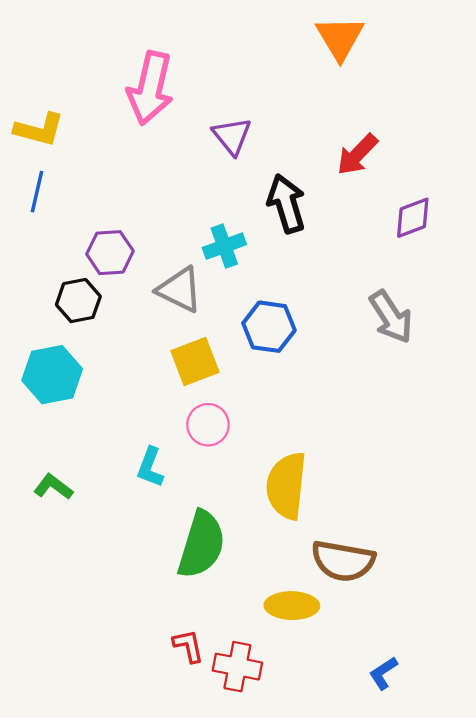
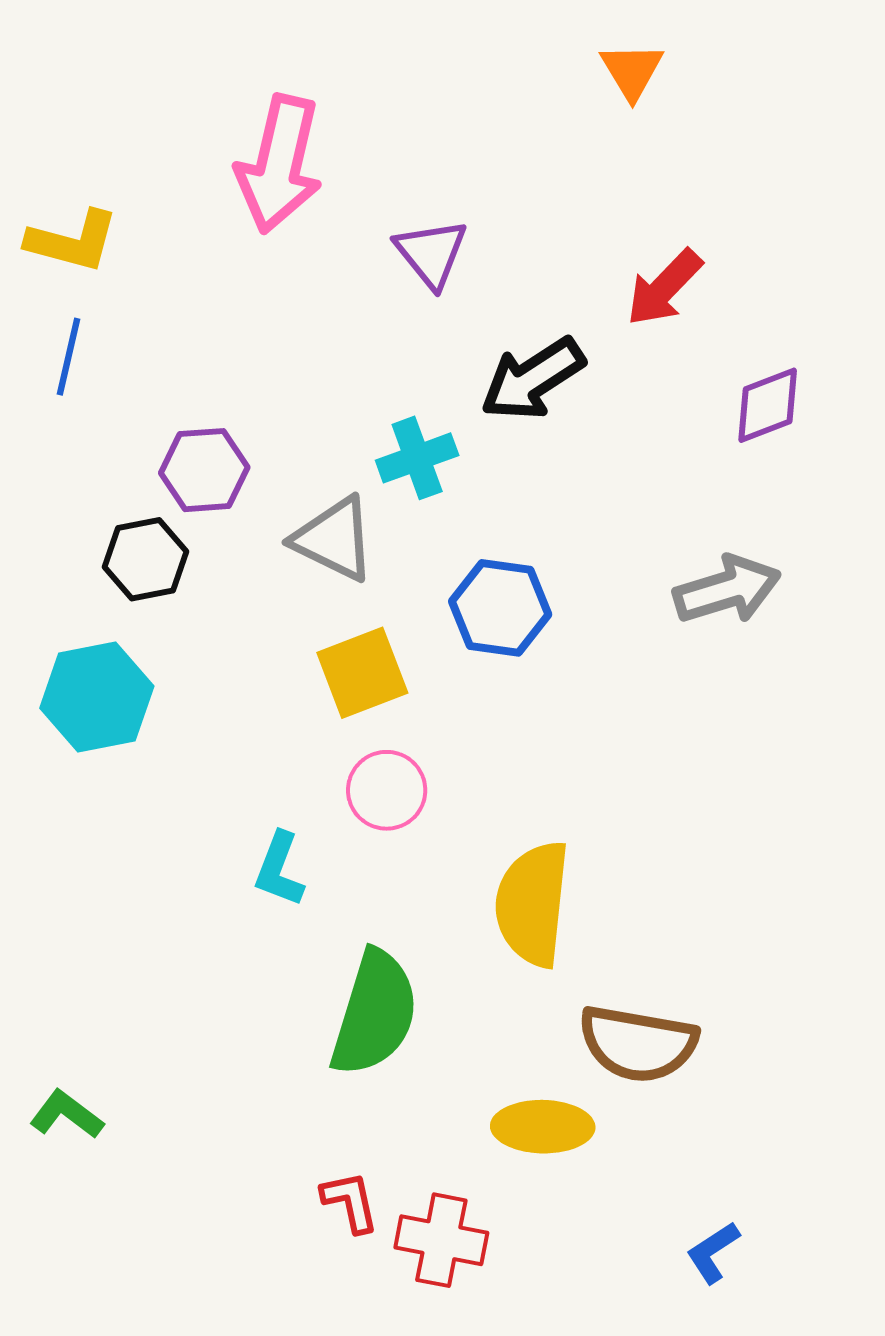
orange triangle: (340, 38) -> (632, 71), size x0.7
black arrow: (286, 204) -> (533, 379), turned -106
gray arrow: (391, 317) -> (727, 590), turned -74
green L-shape: (53, 487) -> (66, 1115), moved

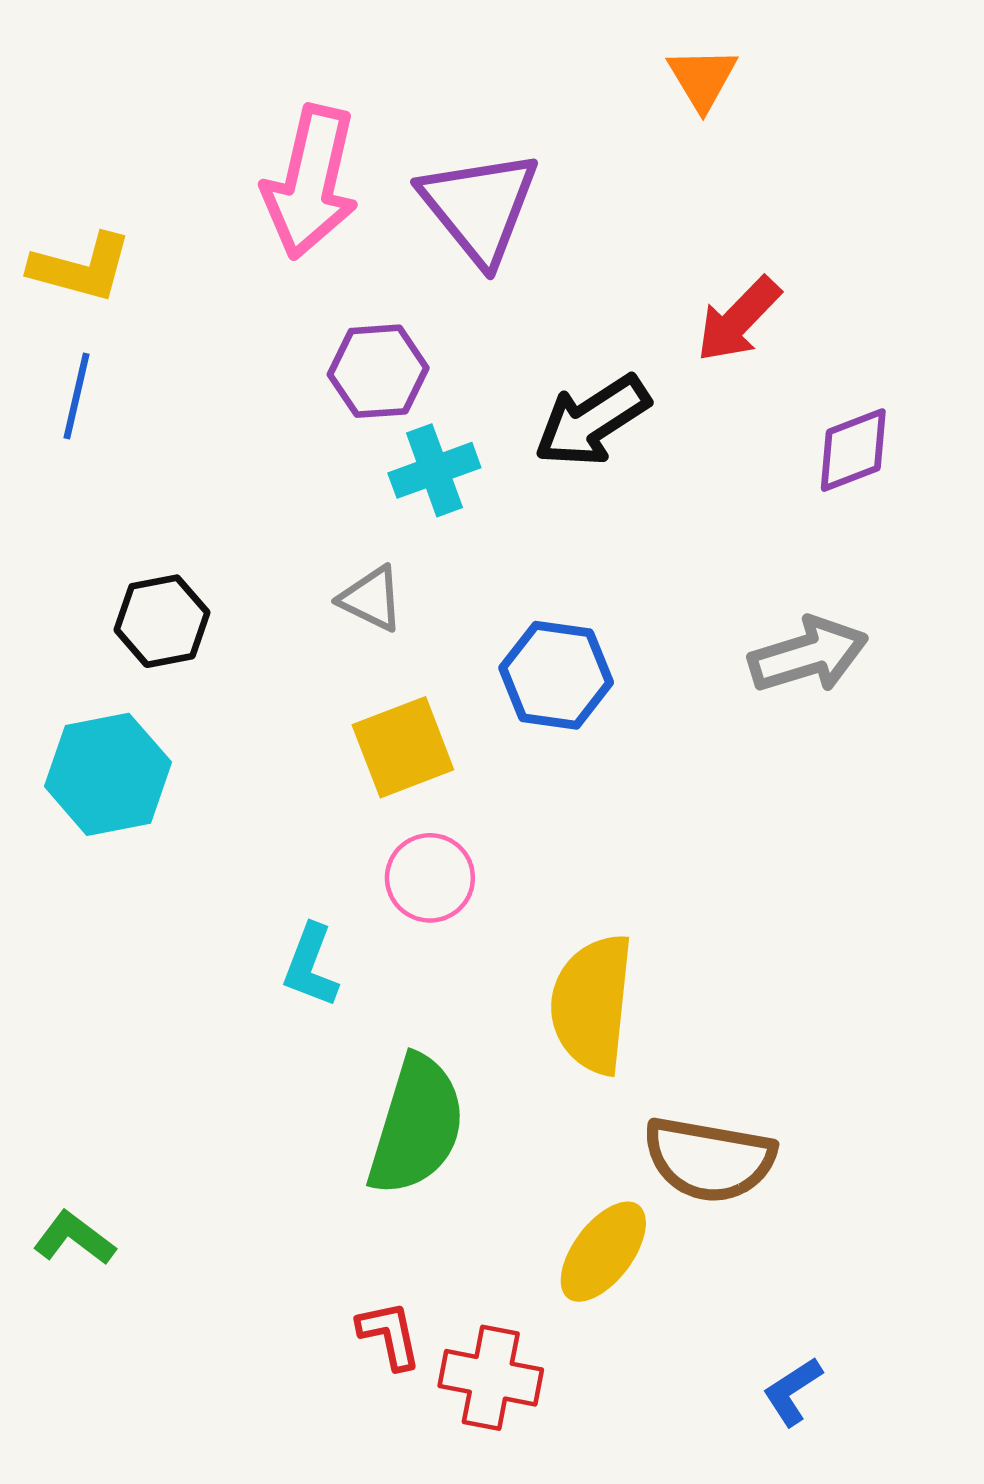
purple triangle: (431, 253) -> (479, 207), moved, size x1.5
cyan cross: (417, 458) -> (434, 470), moved
purple hexagon: (204, 470) -> (378, 371), moved
gray triangle: (334, 539) -> (371, 599), size x0.7
yellow ellipse: (543, 1127) -> (603, 1252), turned -54

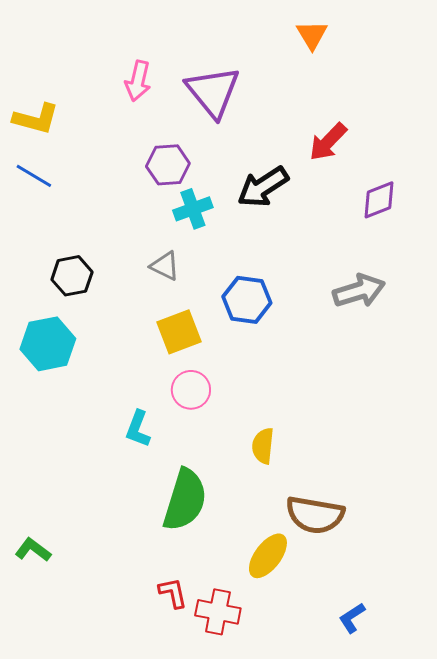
pink arrow: (311, 182) -> (138, 81), size x0.6
blue line: (76, 396) -> (34, 176), turned -72
yellow semicircle: (592, 1004) -> (263, 446), size x0.6

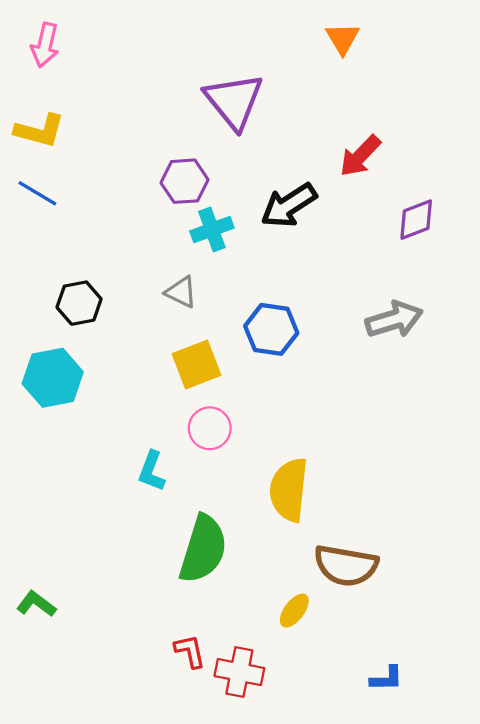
pink arrow: (138, 81) -> (45, 45), moved
yellow semicircle: (263, 446) -> (289, 490), size x1.6
yellow ellipse: (268, 556) -> (294, 611), size x0.7
blue L-shape: (352, 618) -> (387, 679), turned -148

